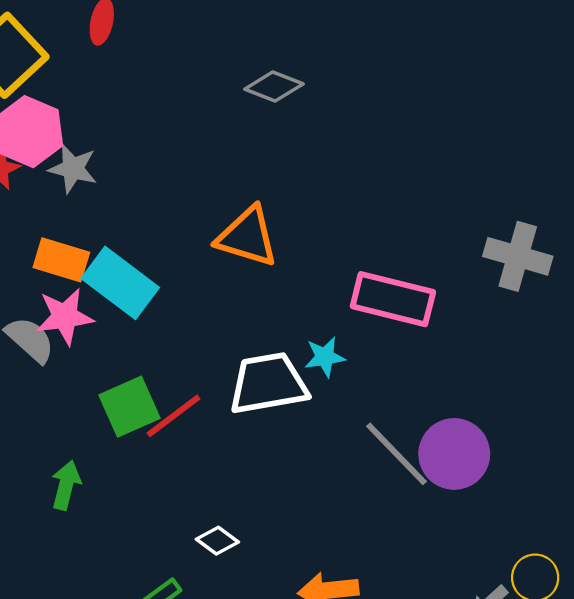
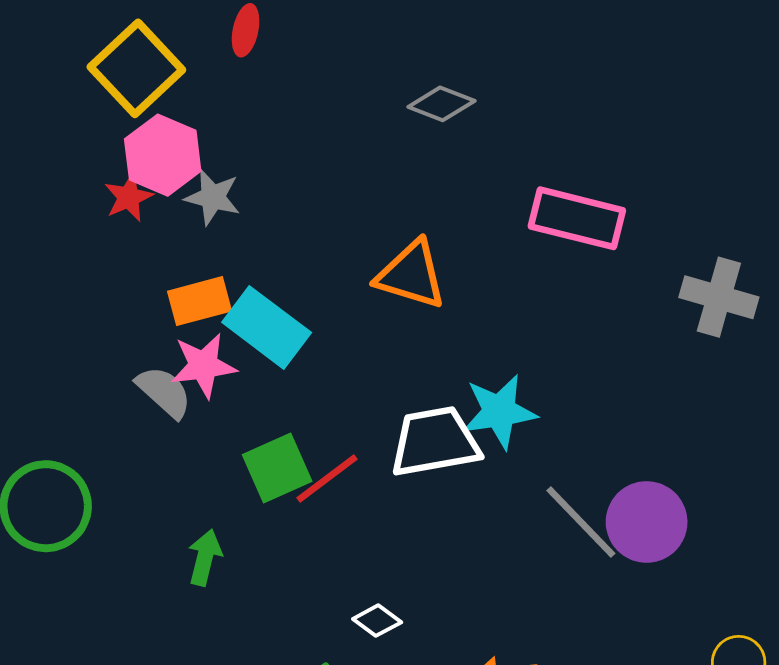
orange rectangle: (61, 260) -> (200, 301), turned -32
pink rectangle: (393, 299) -> (577, 218), moved
cyan star: (325, 357) -> (499, 412), size x1.6

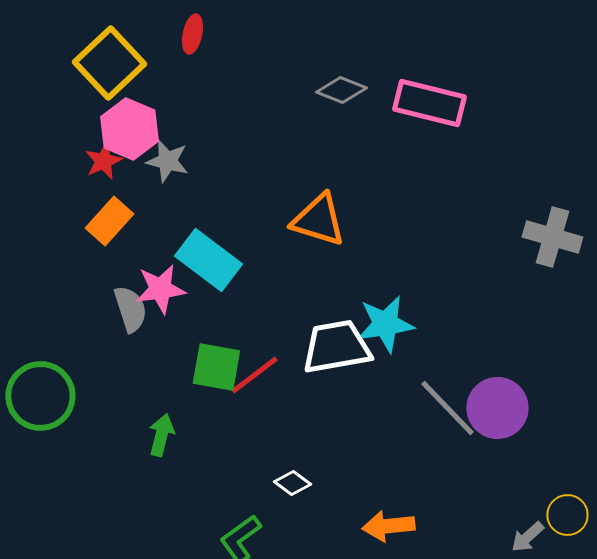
pink rectangle: (577, 218) -> (429, 103), moved
orange rectangle: (200, 301) -> (109, 221), moved, turned -33
gray semicircle: (164, 392) -> (130, 309), turned 30
green square: (277, 468) -> (216, 367), turned 34

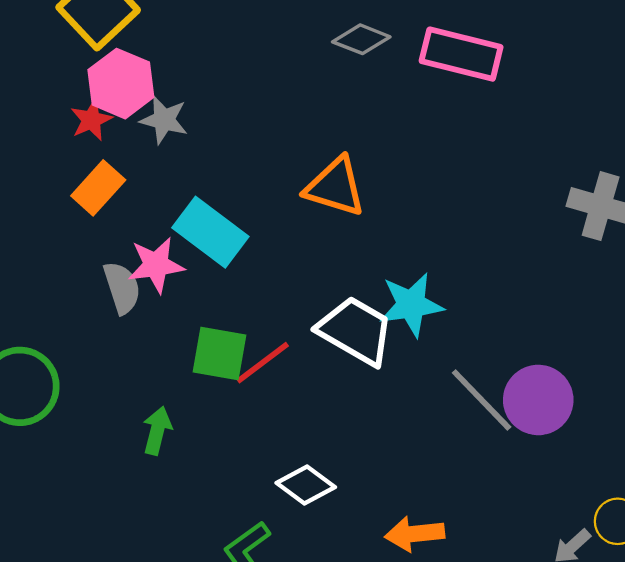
white trapezoid: (336, 347) -> (356, 331), turned 40
white diamond: (292, 483) -> (306, 485), size x1.4

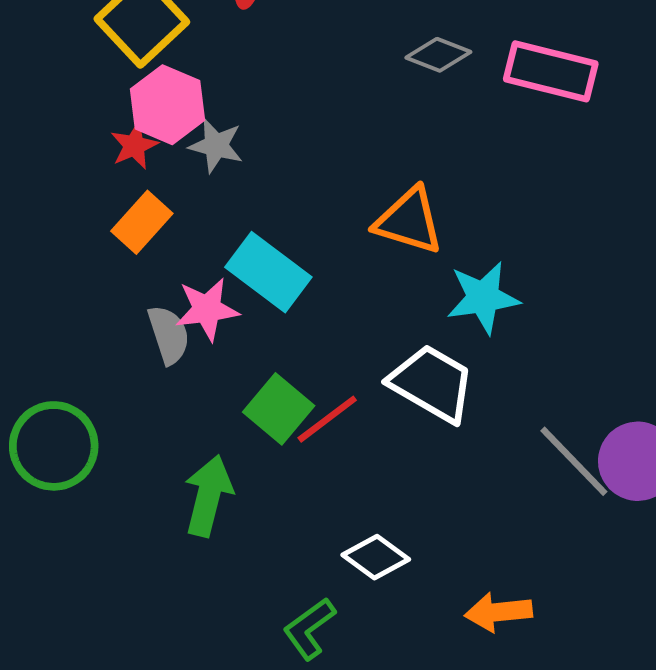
cyan star: (411, 305) -> (483, 298), moved
green square: (220, 353) -> (279, 409), turned 30
green arrow: (157, 431) -> (208, 496), size x1.5

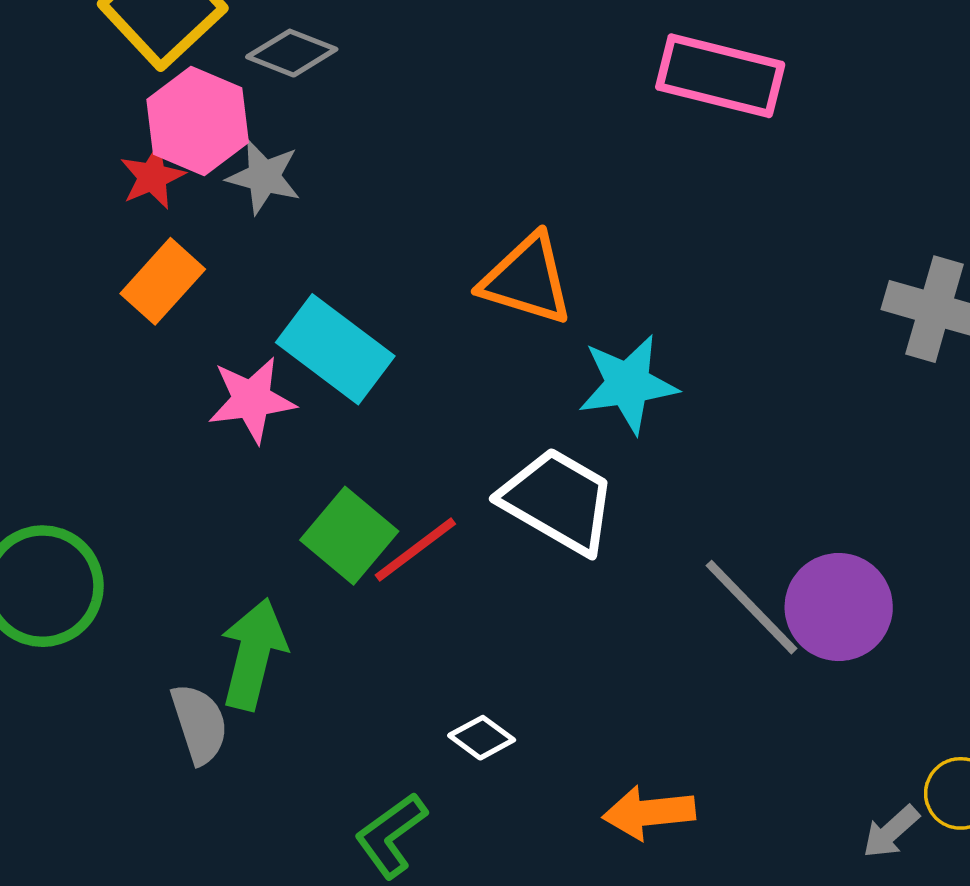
gray diamond: (438, 55) -> (292, 53), moved
gray semicircle: (169, 335) -> (199, 724), moved
white diamond: (376, 557) -> (482, 738), size x0.7

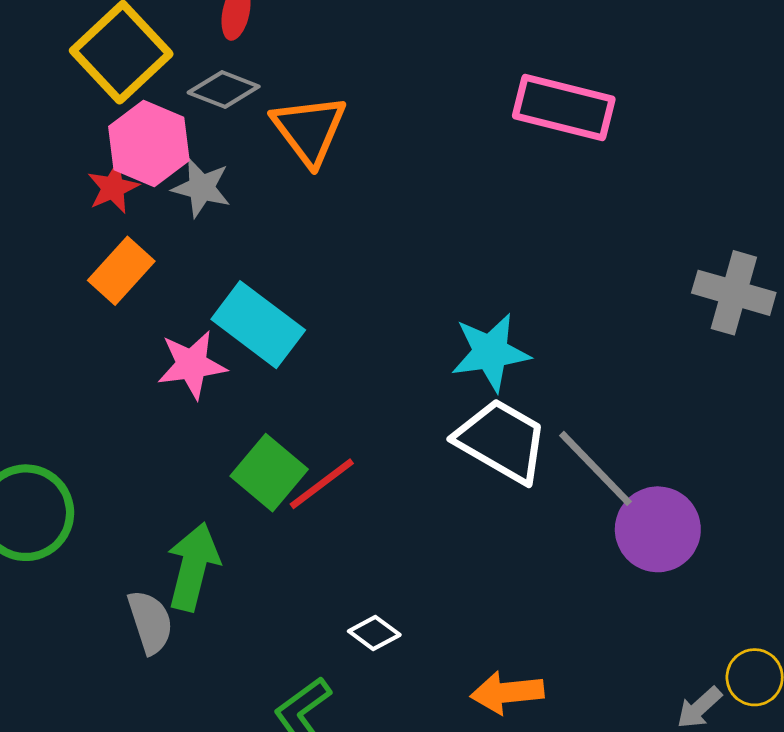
orange triangle: (527, 280) -> (309, 130), moved, turned 36
white trapezoid: (558, 501) -> (502, 441), moved
gray line: (752, 607) -> (596, 468), moved

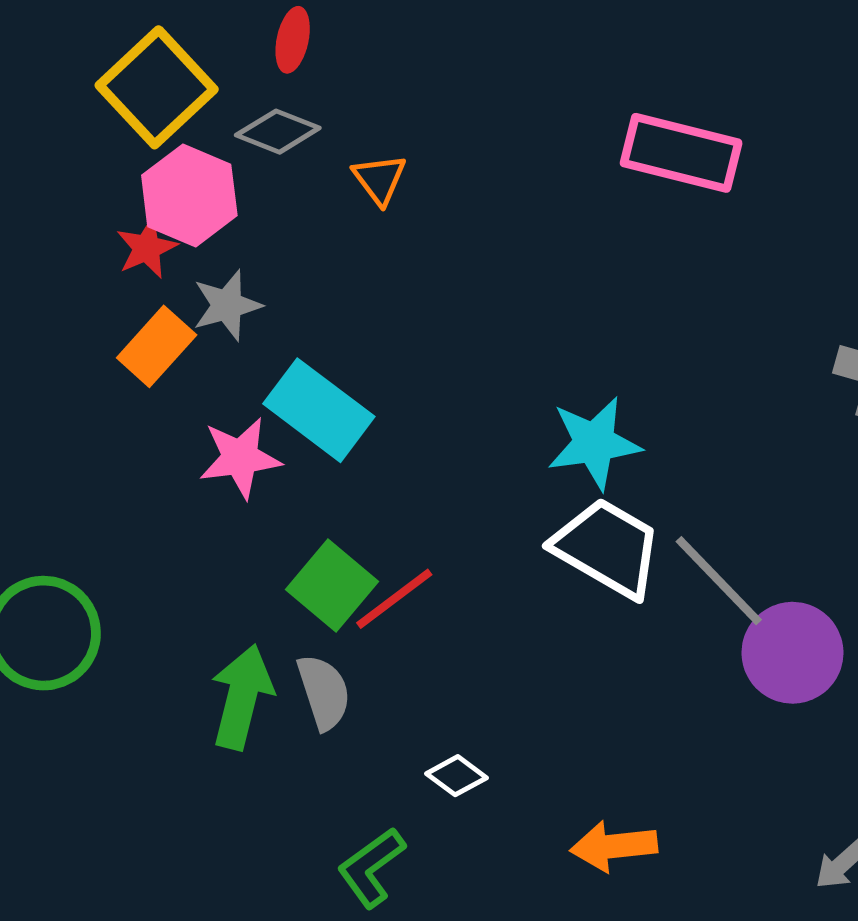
orange triangle: (309, 130) -> (379, 179), size x0.6
gray star: (201, 188) -> (227, 305), moved, turned -30
gray semicircle: (150, 622) -> (324, 692), moved

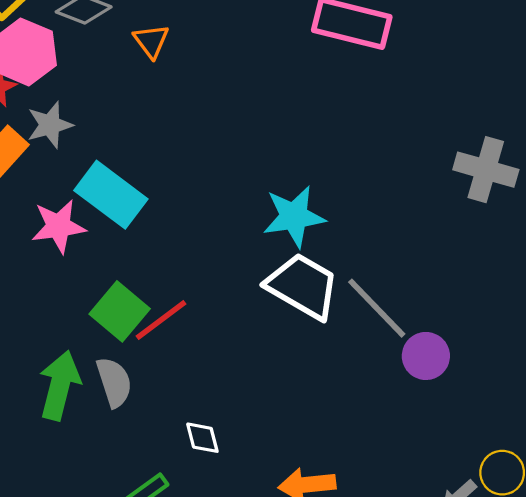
purple circle: (792, 653) -> (426, 356), size x0.7
white diamond: (457, 776) -> (202, 438), turned 39

